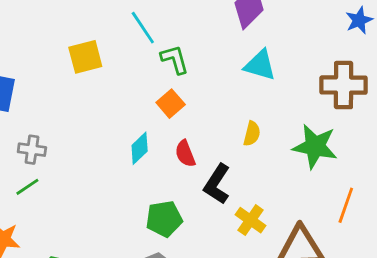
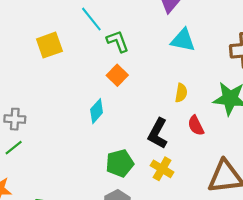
red semicircle: (185, 154) -> (196, 126), moved
yellow cross: (251, 220) -> (162, 169), moved

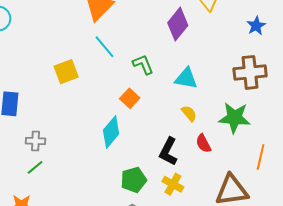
cyan triangle: (183, 40) -> (186, 78), moved
green L-shape: (118, 41) -> (143, 65), moved
yellow semicircle: (181, 93) -> (189, 113), turned -48
cyan diamond: (97, 111) -> (111, 132), size x1.4

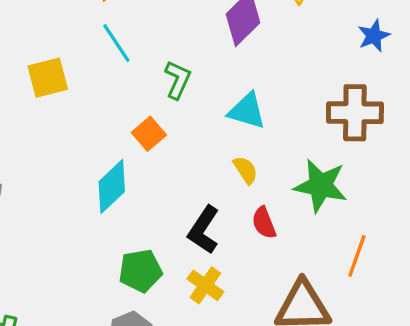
green L-shape: (143, 65) -> (178, 80), turned 40

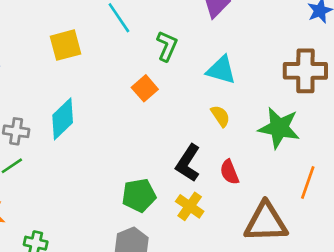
cyan diamond: (112, 187) -> (63, 119), moved
red semicircle: (264, 223) -> (229, 172), moved

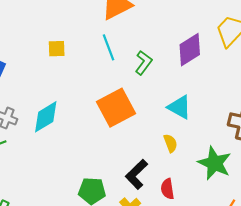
yellow square: (66, 45) -> (57, 49), moved, size x0.7
green L-shape: (167, 46) -> (144, 63), moved
orange square: (145, 88) -> (116, 108), size x1.8

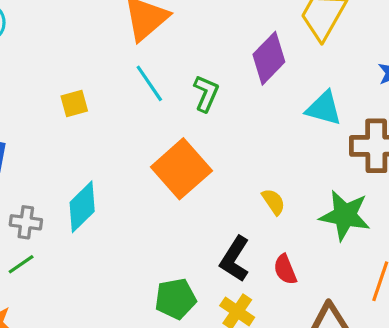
cyan triangle: (179, 107) -> (324, 108), moved

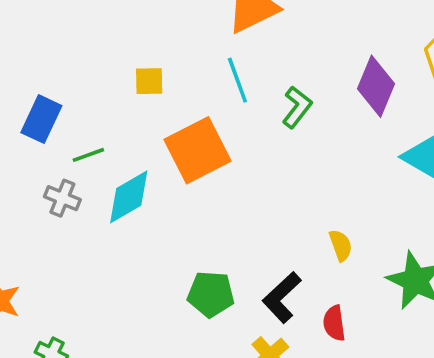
purple diamond: (269, 58) -> (376, 86), turned -36
orange square: (181, 169) -> (198, 150), moved
green line: (21, 264) -> (88, 155), moved
green pentagon: (176, 299) -> (211, 294), moved

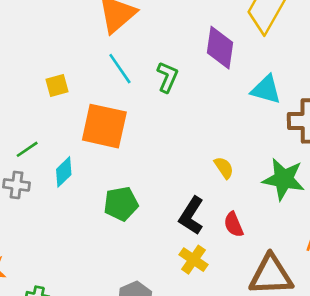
orange square: (198, 150) -> (104, 126), turned -36
cyan diamond: (129, 197) -> (64, 172), size x0.7
green pentagon: (211, 294) -> (121, 204), moved

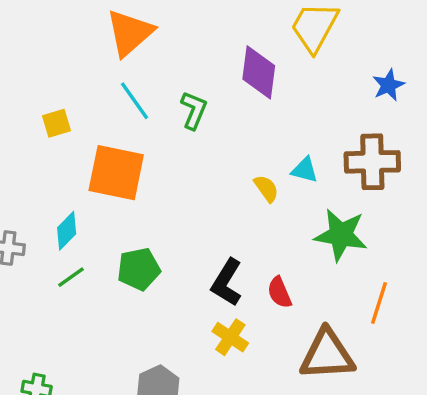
cyan triangle: (266, 90) -> (305, 170), moved, size x0.7
green line: (27, 149) -> (71, 277), moved
yellow semicircle: (224, 168) -> (266, 189), moved

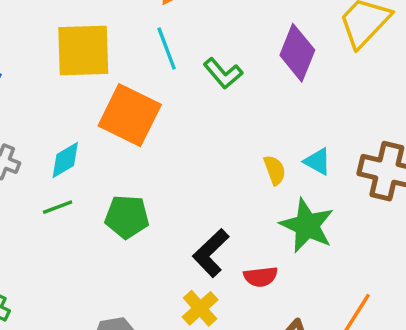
green L-shape: (194, 110) -> (223, 73), turned 102
yellow square: (56, 123) -> (83, 50), size x2.0
green star: (341, 235) -> (307, 226), moved
red semicircle: (279, 292) -> (261, 277), turned -88

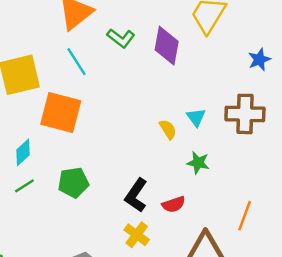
green L-shape: (223, 73) -> (121, 38), moved
cyan triangle: (318, 161) -> (196, 117), turned 36
green star: (307, 226) -> (198, 163), size x0.6

